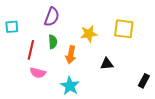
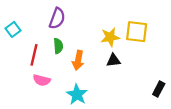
cyan square: (12, 27) -> (13, 29), turned -32
yellow star: (89, 34) -> (110, 37), moved
black triangle: (107, 64) -> (113, 60), moved

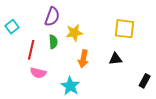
yellow star: (110, 37) -> (74, 33), moved
orange arrow: (78, 60) -> (83, 59), moved
black triangle: (113, 60) -> (115, 59), moved

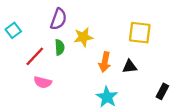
red line: (31, 50) -> (35, 56), turned 30
orange arrow: (83, 59) -> (105, 62), moved
cyan star: (70, 86) -> (107, 97), moved

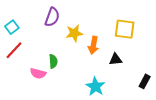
green semicircle: (60, 47) -> (53, 61), moved
red line: (35, 56) -> (14, 50), moved
orange arrow: (105, 62) -> (93, 45), moved

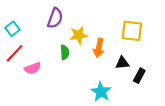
green semicircle: (53, 61) -> (65, 52), moved
pink semicircle: (38, 73) -> (33, 68), moved, turned -35
black rectangle: (145, 81) -> (139, 76), moved

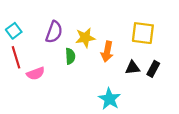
purple semicircle: (55, 18) -> (54, 32), moved
red line: (15, 53) -> (16, 57), turned -60
black rectangle: (139, 76) -> (153, 69), moved

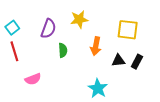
yellow star: (85, 38) -> (79, 19), moved
pink semicircle: (36, 73) -> (33, 79), moved

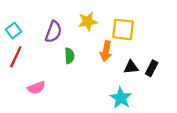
yellow square: (128, 30) -> (123, 29), moved
red line: (14, 51) -> (16, 57), turned 42
cyan star: (98, 88) -> (121, 98), moved

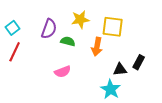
green semicircle: (69, 56) -> (68, 41), moved, turned -72
black triangle: (131, 67) -> (120, 70), moved
pink semicircle: (36, 88) -> (63, 72), moved

